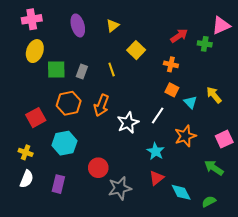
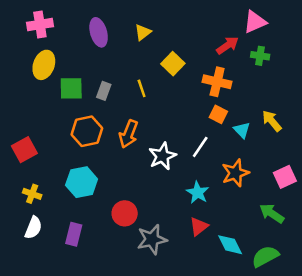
pink triangle: (221, 25) -> (255, 22), moved
orange cross: (171, 64) -> (217, 82), size x1.5
red square: (36, 118) -> (24, 150), moved
green semicircle: (209, 202) -> (265, 256), size x1.5

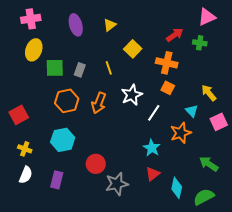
pink triangle: (255, 22) -> (207, 17), moved
cyan triangle: (242, 130) -> (192, 111), moved
white star: (162, 156) -> (132, 95), moved
pink square: (285, 177) -> (219, 122), moved
cyan diamond: (230, 245) -> (177, 188), turned 40

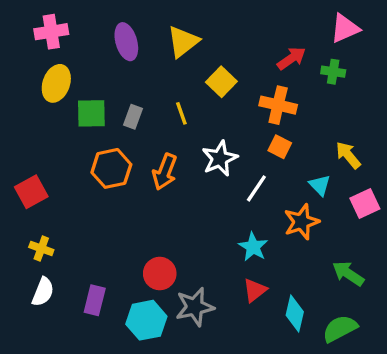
yellow triangle: (110, 25) -> (183, 42), size x1.5
cyan hexagon: (63, 140) -> (146, 320), moved

